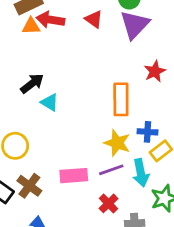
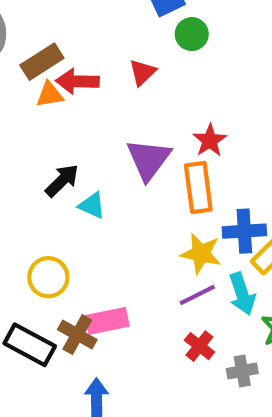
red triangle: (94, 19) -> (142, 72), turned 48
purple triangle: (135, 25) -> (149, 159), moved
red star: (155, 71) -> (210, 140), moved
blue cross: (148, 132) -> (244, 231), size x1.4
pink rectangle: (74, 176) -> (107, 321), moved

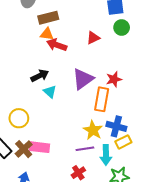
red arrow: (77, 81) -> (57, 45), moved

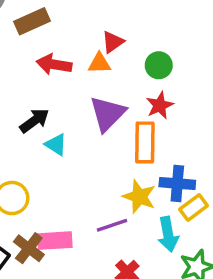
green circle: (122, 27) -> (159, 65), moved
orange triangle: (47, 34) -> (99, 63), moved
purple line: (85, 149) -> (112, 225), moved

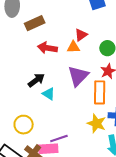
purple line: (112, 225) -> (59, 139), moved

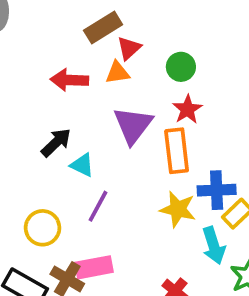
brown rectangle: (35, 23) -> (103, 28), moved
purple line: (59, 139) -> (98, 206), moved, turned -36

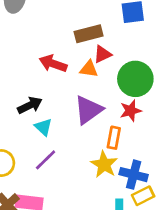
green circle: (181, 67) -> (135, 79), size x1.6
orange rectangle: (177, 151) -> (114, 138), size x0.7
yellow star: (178, 209) -> (104, 164), moved

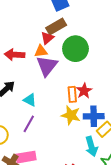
brown rectangle: (89, 34) -> (56, 27), moved
purple triangle: (88, 110) -> (47, 66), moved
red star: (131, 111) -> (84, 91), moved
cyan triangle: (43, 127) -> (30, 100), moved

